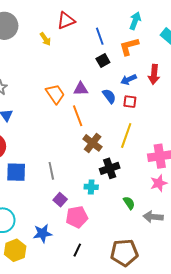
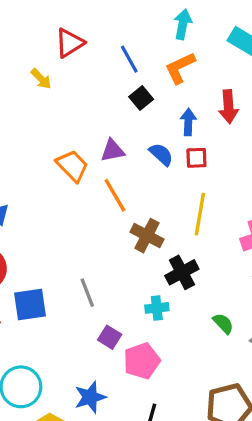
blue arrow: (129, 80) -> (188, 122), turned 126

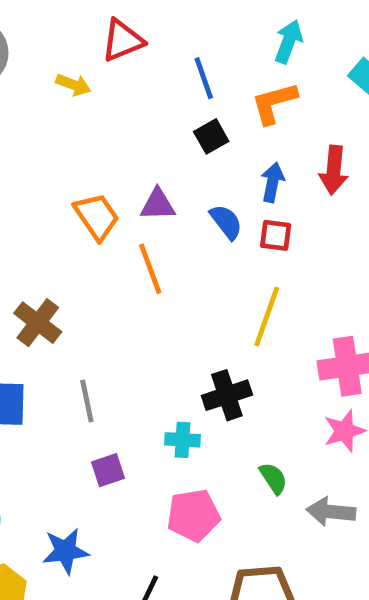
yellow arrow: (41, 79) -> (73, 85), turned -35
brown cross: (147, 236) -> (38, 323), moved
purple square: (110, 337) -> (108, 470), turned 30
pink pentagon: (142, 361) -> (193, 515), moved

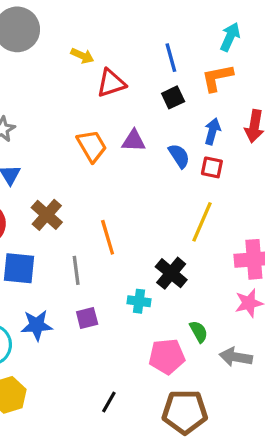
red triangle: (123, 40) -> (111, 83), moved
orange line: (150, 269) -> (108, 237), moved
black cross: (227, 395) -> (171, 273), turned -36
pink pentagon: (193, 515) -> (167, 356), moved
blue star: (65, 551) -> (37, 325), moved

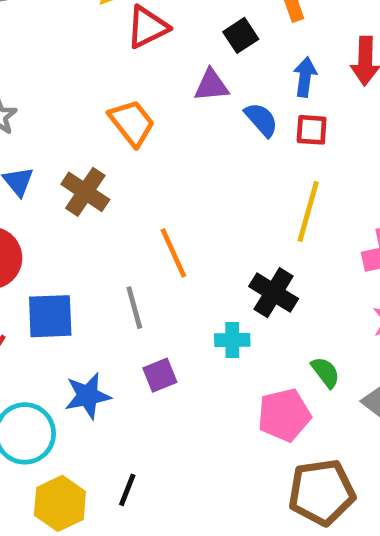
purple triangle: (134, 141) -> (211, 85), moved
brown cross: (47, 215) -> (85, 192), moved
black line: (109, 402) -> (127, 490), moved

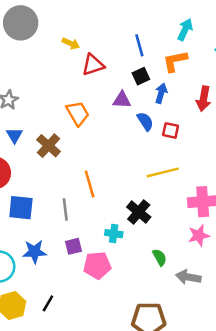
blue arrow: (305, 77) -> (161, 93), moved
yellow line: (308, 211) -> (163, 172), turned 52
pink pentagon: (284, 415) -> (97, 265), moved

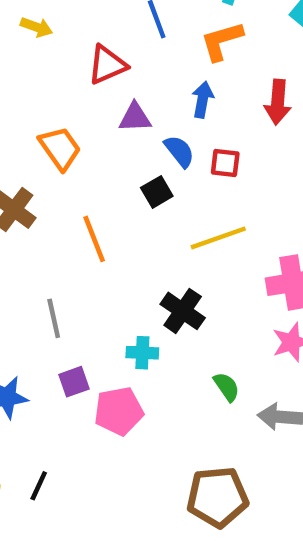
red triangle: (93, 65) -> (107, 65), moved
black square: (141, 76) -> (157, 192), moved
orange line: (90, 184) -> (94, 239), moved

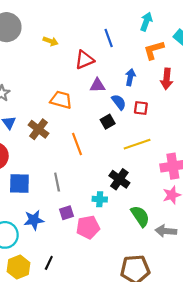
orange L-shape: (222, 41) -> (154, 50), moved
orange trapezoid: (60, 148) -> (61, 100), turned -40
green semicircle: (227, 387) -> (140, 216), size x1.5

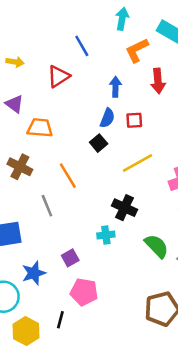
purple triangle: (98, 85) -> (14, 104), moved, turned 49
blue semicircle: (119, 102) -> (107, 118), turned 70
gray line: (57, 182) -> (47, 206), moved
pink pentagon: (88, 227) -> (84, 292), moved, turned 30

